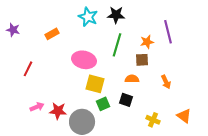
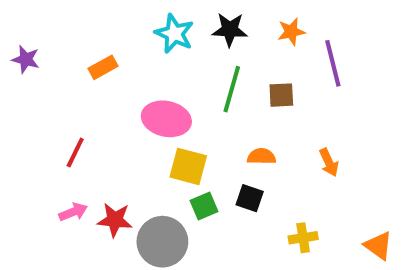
orange star: (147, 42) -> (291, 32), moved
brown square: (142, 60) -> (281, 95), moved
red line: (28, 69) -> (75, 153), moved
orange triangle: (184, 116) -> (378, 246), moved
yellow cross: (153, 120) -> (303, 238), turned -32

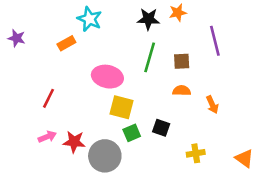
orange star: (291, 32) -> (178, 13), moved
cyan star: (174, 34) -> (89, 19), moved
orange semicircle: (261, 156) -> (182, 91), moved

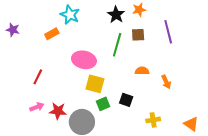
black star: (148, 19) -> (116, 15), turned 30
brown square: (182, 61) -> (138, 35), moved

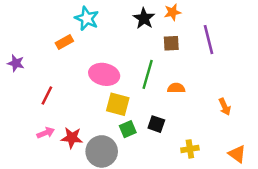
purple star: (13, 30) -> (16, 63), moved
green line: (117, 45) -> (148, 74), moved
orange arrow: (166, 82) -> (225, 107), moved

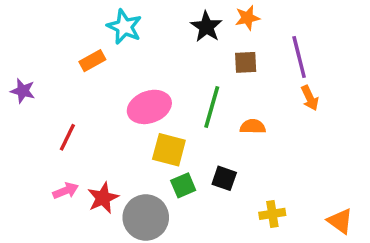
pink ellipse: (104, 74) -> (149, 107), turned -32
orange arrow: (225, 107) -> (310, 98), moved
red star: (72, 138) -> (103, 198), turned -30

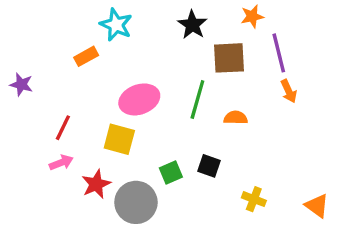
orange star: (247, 18) -> (252, 16), moved
brown square: (246, 62) -> (229, 58), size x1.5
yellow square: (169, 150) -> (119, 139), moved
pink arrow: (66, 191) -> (61, 163), moved
yellow cross: (272, 214) -> (254, 199), turned 30

